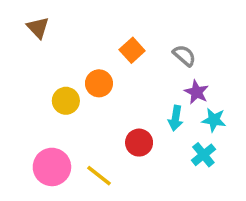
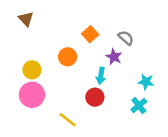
purple star: (197, 92) -> (114, 57), moved
yellow circle: (66, 101) -> (32, 70), moved
cyan arrow: (176, 118) -> (101, 76), moved
pink circle: (52, 167) -> (32, 95), moved

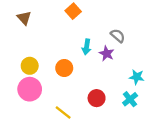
orange square: (90, 34) -> (73, 11), moved
orange circle: (68, 57) -> (64, 68), moved
cyan arrow: (101, 76) -> (87, 47), moved
red circle: (95, 97) -> (97, 98), moved

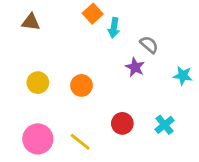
brown triangle: (24, 18) -> (31, 22), turned -40
cyan arrow: (87, 47) -> (114, 28), moved
cyan star: (137, 77) -> (183, 76), moved
pink circle: (30, 89) -> (38, 139), moved

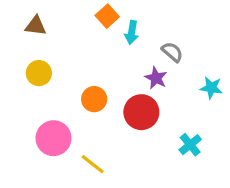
yellow circle: (38, 83) -> (39, 73), moved
red circle: (122, 123) -> (141, 112), moved, size x1.4
pink circle: (38, 139) -> (54, 138), moved

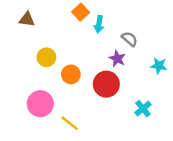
yellow circle: (39, 73) -> (46, 57), moved

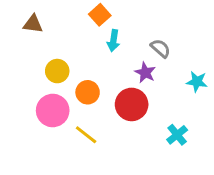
cyan arrow: (99, 24) -> (113, 41), moved
pink circle: (40, 104) -> (53, 110), moved
yellow line: (70, 123) -> (86, 135), moved

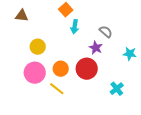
orange circle: (88, 92) -> (61, 69), moved

